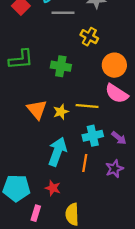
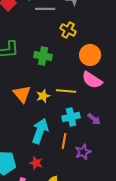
purple star: (114, 169) -> (83, 152), moved

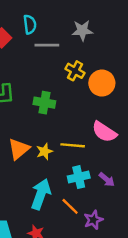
orange circle: (90, 55) -> (102, 83), moved
orange triangle: (22, 94) -> (19, 149), turned 30
orange line: (64, 141) -> (70, 206), turned -56

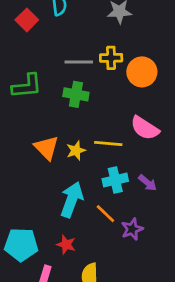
gray line: (47, 45) -> (79, 62), moved
yellow cross: (75, 71) -> (111, 58), turned -30
orange triangle: (19, 149) -> (46, 148), turned -35

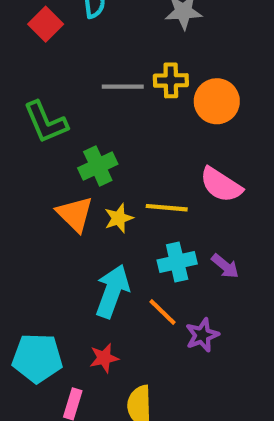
green L-shape: (27, 86) -> (46, 122), turned 72
green cross: (76, 94) -> (98, 166), moved, turned -35
red star: (66, 245) -> (104, 358), turned -30

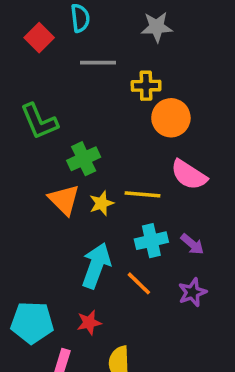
gray line: (123, 87) -> (98, 63), moved
orange circle: (217, 101) -> (171, 118), moved
purple star: (202, 335) -> (192, 292), moved

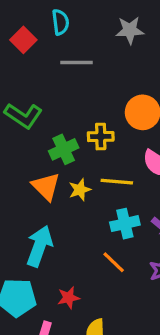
yellow cross: (146, 86) -> (101, 137), moved
green L-shape: (39, 121) -> (23, 116), turned -33
cyan arrow: (96, 266) -> (39, 246), moved

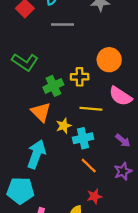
yellow star: (80, 190) -> (64, 126), moved
cyan cross: (125, 224) -> (83, 138), moved
red star: (68, 298) -> (94, 196), moved

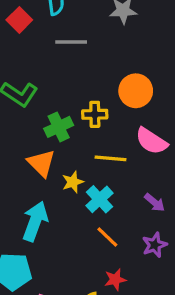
cyan cross: (83, 138) -> (100, 199), turned -30

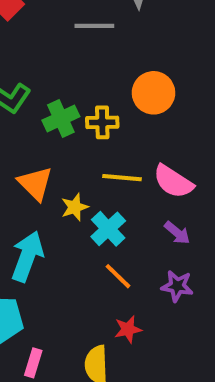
gray line: (71, 42) -> (94, 26), moved
green cross: (59, 127) -> (61, 118), moved
pink semicircle: (151, 141) -> (173, 182), moved
purple star: (155, 245) -> (177, 286), turned 30

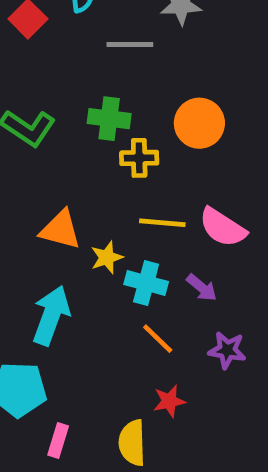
green cross: (61, 118) -> (109, 119), moved, turned 32
orange triangle: (35, 183) -> (60, 230), turned -30
cyan cross: (108, 229) -> (146, 283), turned -32
purple arrow: (177, 233) -> (202, 288), moved

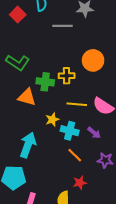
green cross: (109, 119) -> (45, 82), moved
orange triangle: (60, 230) -> (27, 97), moved

